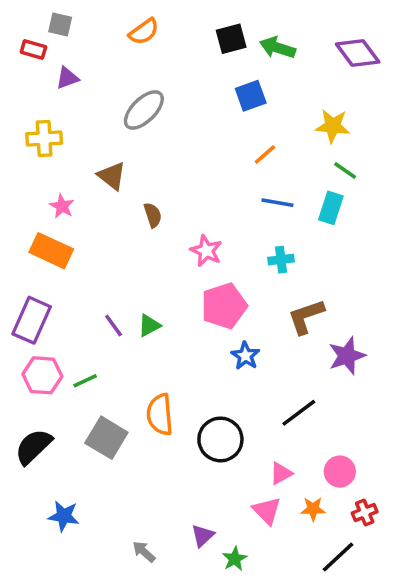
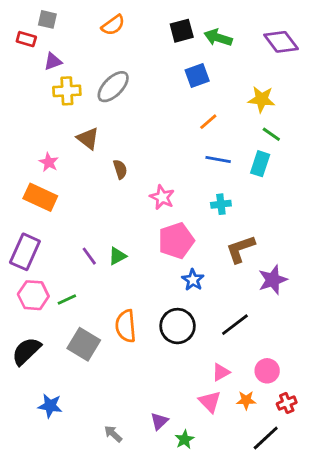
yellow cross: (44, 138) -> (67, 91), moved
black circle: (220, 439) -> (178, 326), moved

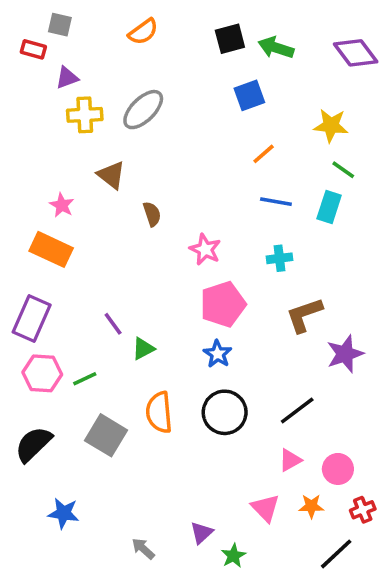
green triangle: (117, 256) -> (143, 349), moved
blue star: (193, 280) -> (218, 354), moved
pink triangle: (221, 372) -> (290, 460), moved

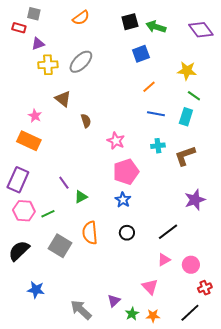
brown L-shape: (304, 315) -> (185, 156), moved
black circle: (225, 412) -> (127, 233), size x0.6
orange star: (311, 506) -> (153, 316), moved
gray arrow: (143, 549) -> (81, 310), size x1.6

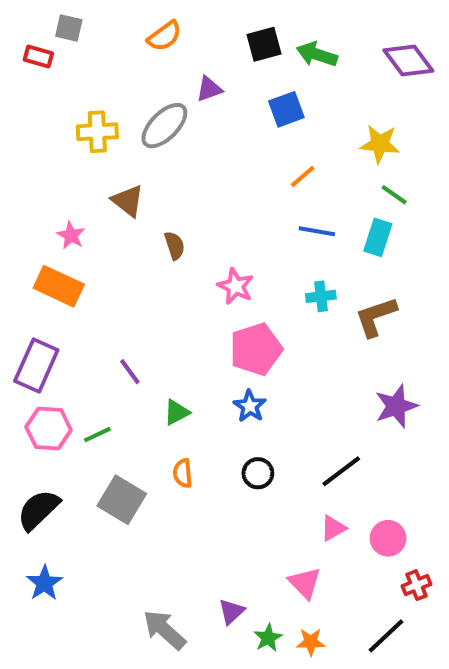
purple triangle: (38, 44) -> (209, 89), moved
green triangle: (81, 197) -> (177, 412), moved
orange semicircle: (90, 233) -> (183, 473), size x0.6
blue star: (36, 290) -> (44, 583), moved, turned 30

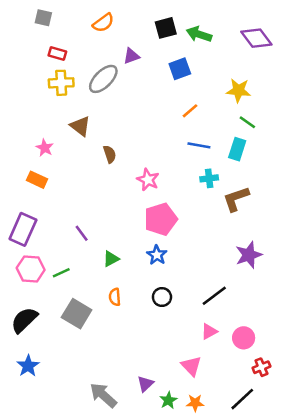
red rectangle: (38, 56) -> (57, 53), moved
orange rectangle: (59, 286) -> (37, 180), size x0.7
cyan cross: (321, 296) -> (209, 178), moved

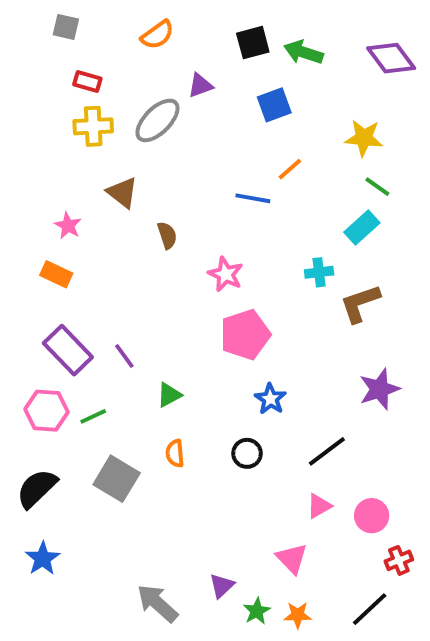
blue line: (199, 145) -> (253, 198), moved
cyan rectangle: (237, 149) -> (362, 228), turned 30
purple rectangle: (23, 229) -> (68, 350), moved, turned -68
blue star: (157, 255) -> (270, 399), moved

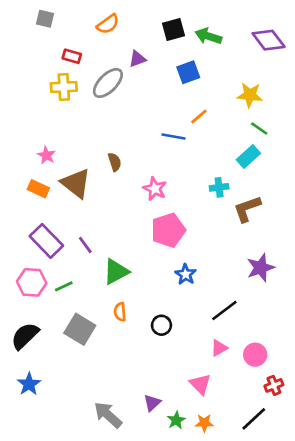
red rectangle: (87, 81) -> (72, 56), moved
brown triangle: (122, 192) -> (76, 183), moved, size x1.4
green triangle: (169, 395) -> (116, 272), size x1.5
black circle: (247, 453) -> (161, 325), moved

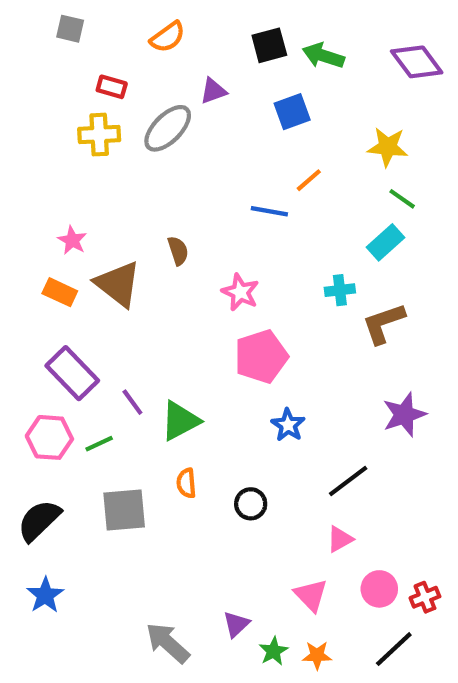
purple line: (85, 245) -> (132, 402), moved
gray square: (80, 329) -> (124, 510), turned -36
pink circle: (255, 355) -> (379, 589), moved

